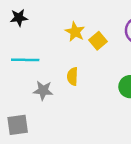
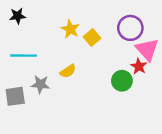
yellow semicircle: (72, 76) -> (68, 71), turned -126
gray square: (18, 125) -> (15, 96), moved

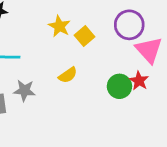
red star: (139, 66) -> (139, 81), moved
yellow semicircle: (68, 71) -> (68, 75), moved

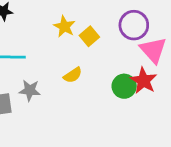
red star: (139, 81) -> (144, 81), size x1.4

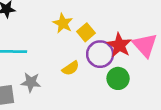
purple circle: (134, 25) -> (100, 54), moved
red star: (144, 81) -> (119, 45), moved

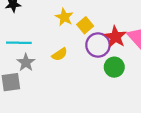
yellow semicircle: (71, 68) -> (60, 54), moved
gray star: (31, 82) -> (26, 62), moved, turned 30

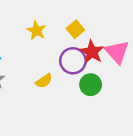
yellow square: (85, 25) -> (75, 29), moved
yellow semicircle: (60, 54) -> (44, 81), moved

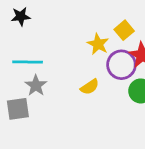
yellow star: (36, 31) -> (98, 44), moved

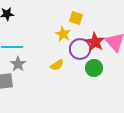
yellow square: (124, 30) -> (76, 18), moved, turned -32

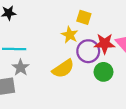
red star: (95, 42) -> (105, 44), turned -30
yellow semicircle: (57, 65) -> (63, 69), size x1.5

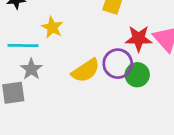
yellow star: (70, 35) -> (52, 27), moved
purple circle: (88, 51) -> (118, 64), moved

